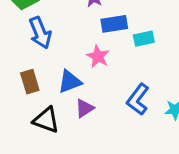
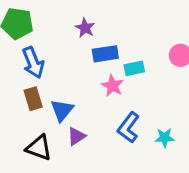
pink star: (98, 56) -> (113, 86), moved
brown rectangle: (30, 82) -> (33, 99), moved
blue triangle: (70, 82) -> (62, 110), turned -30

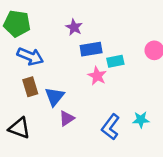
blue arrow: (33, 63) -> (30, 56), turned -45
blue L-shape: (128, 128) -> (111, 127), moved
black triangle: (39, 148) -> (19, 128), moved

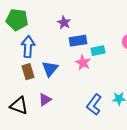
blue arrow: (30, 56) -> (28, 47), turned -110
blue triangle: (55, 97) -> (50, 69), moved
purple triangle: (67, 118) -> (45, 100), moved

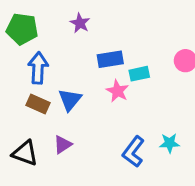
purple star: (64, 23) -> (80, 23), moved
brown rectangle: (28, 72) -> (38, 104), turned -49

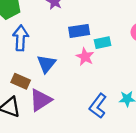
brown rectangle: (38, 104) -> (21, 81), moved
purple triangle: (63, 144) -> (40, 100), size x1.5

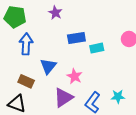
pink star: (85, 57) -> (74, 76), moved
purple triangle: (40, 100) -> (63, 97), moved

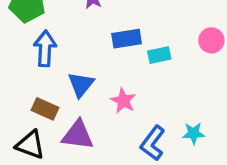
purple triangle: (63, 97) -> (78, 135), moved, turned 40

